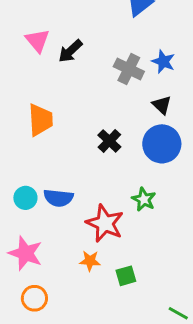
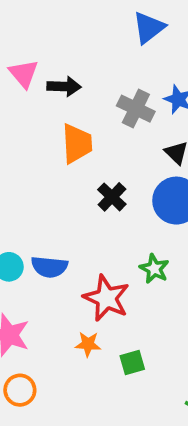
black arrow: (70, 51) -> (64, 86), turned -135
orange trapezoid: (40, 120) -> (77, 144), moved

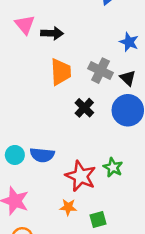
gray cross: (136, 109) -> (100, 71), moved
green star: (154, 269) -> (113, 167), moved

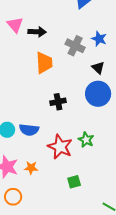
gray cross: (100, 71) -> (75, 46), moved
black cross: (84, 108) -> (58, 102), moved, turned 35
orange star: (68, 207) -> (31, 168), moved

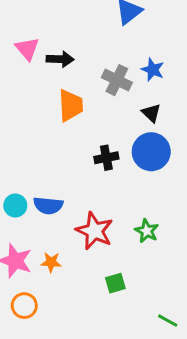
black cross: (58, 102) -> (106, 158), moved
green star: (86, 140) -> (147, 231), moved

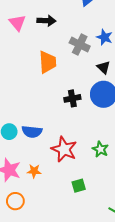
black arrow: (60, 59) -> (46, 21), moved

